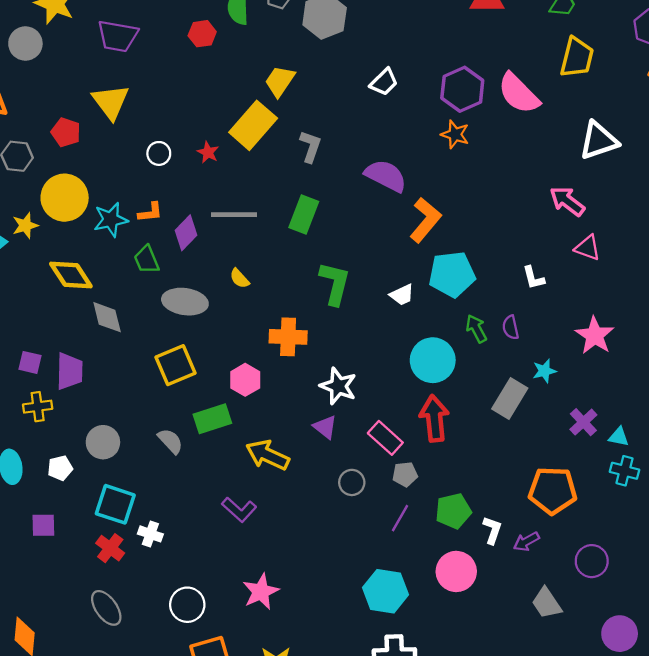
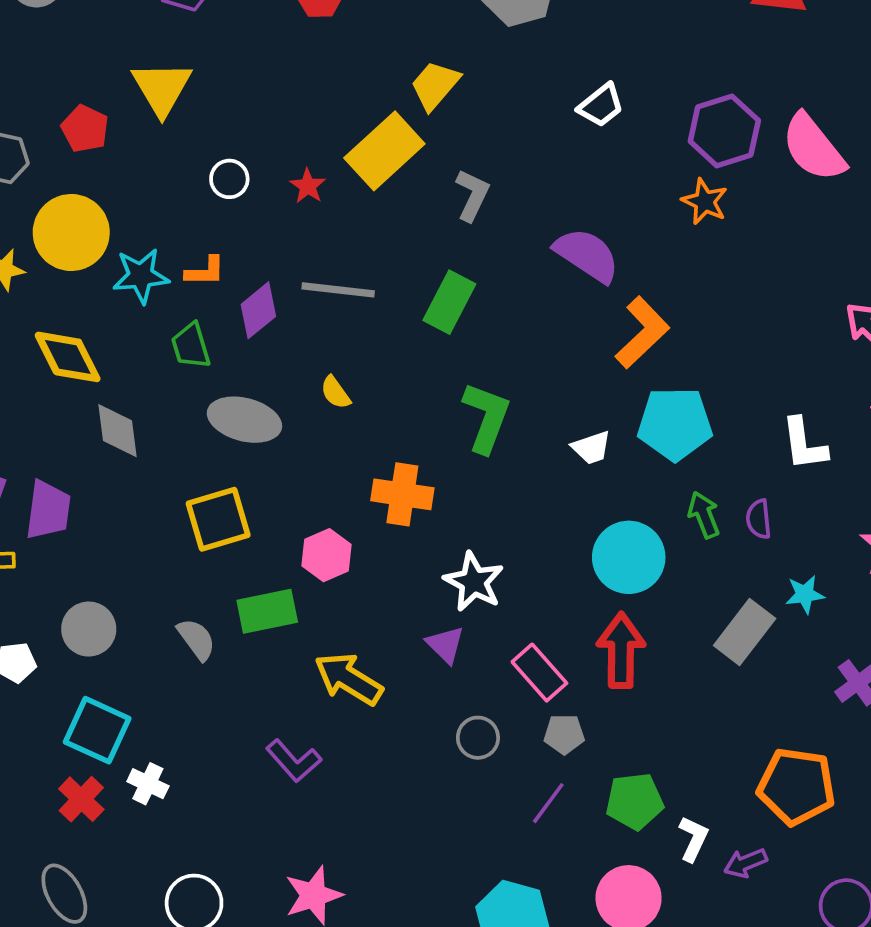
white L-shape: (534, 278) -> (804, 444), size x1.4

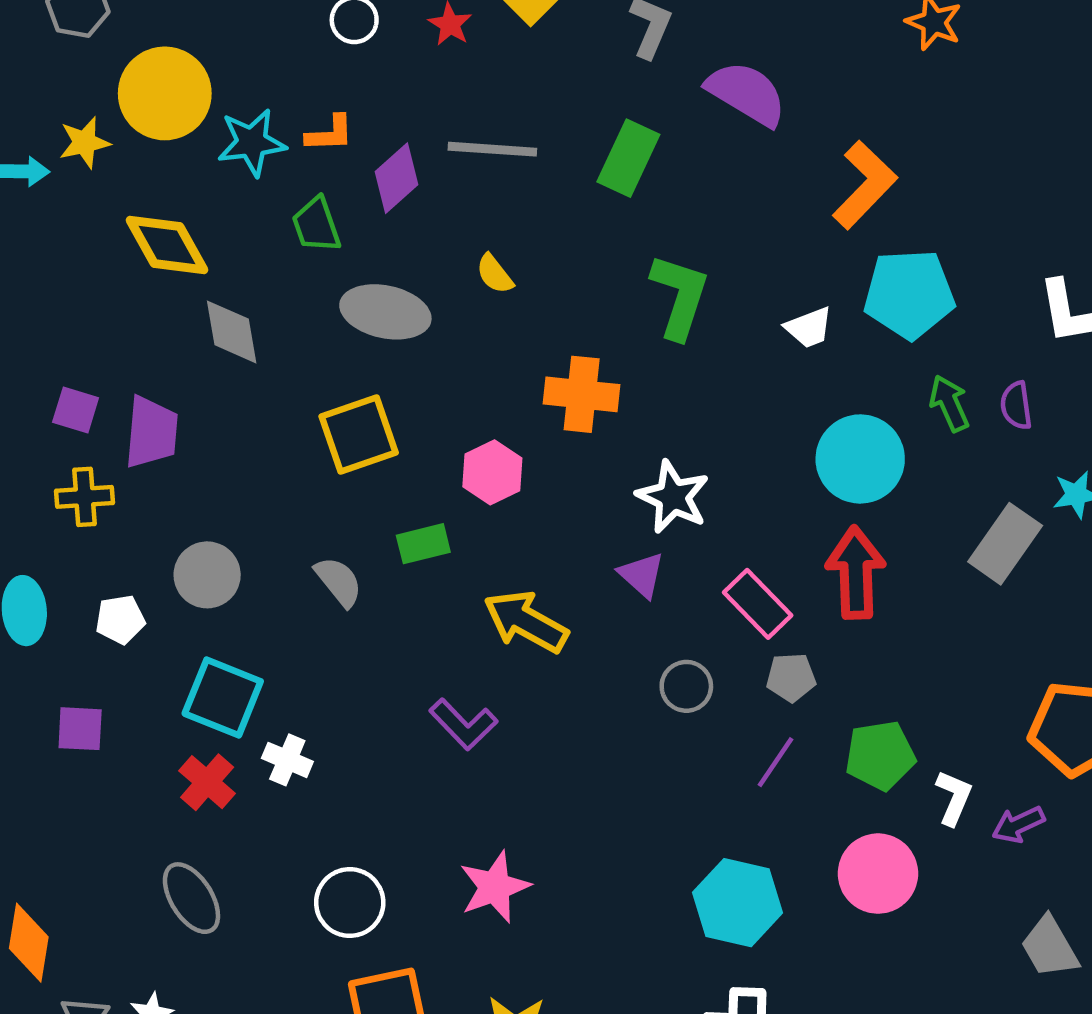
purple semicircle: (587, 255) -> (746, 93), moved
green rectangle: (267, 611) -> (423, 544), size x0.7

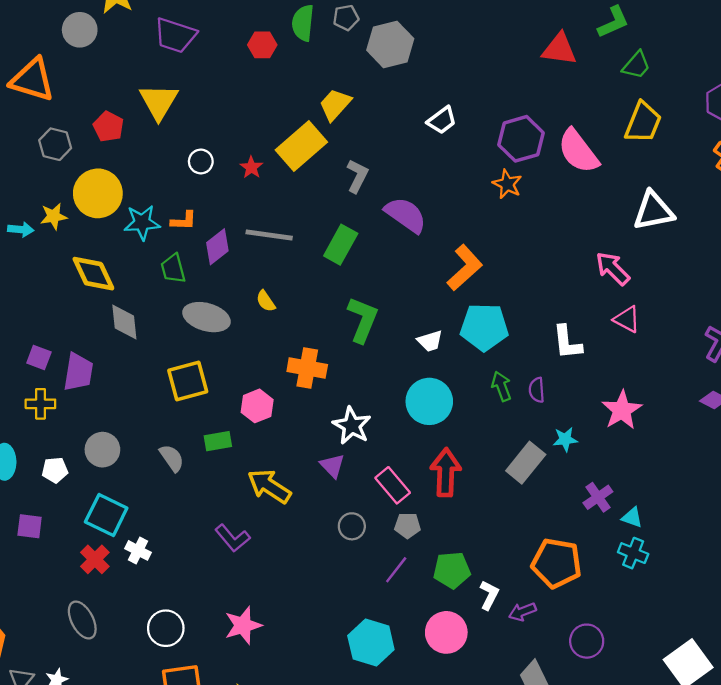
cyan circle: (860, 459) -> (429, 401), moved

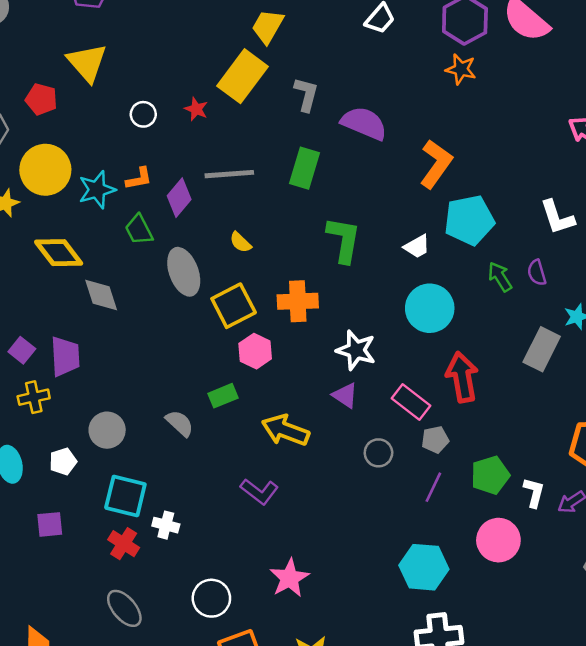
gray ellipse: (206, 317) -> (184, 272), turned 66
purple square: (39, 358) -> (22, 350), turned 30
yellow square: (188, 381) -> (234, 306), moved

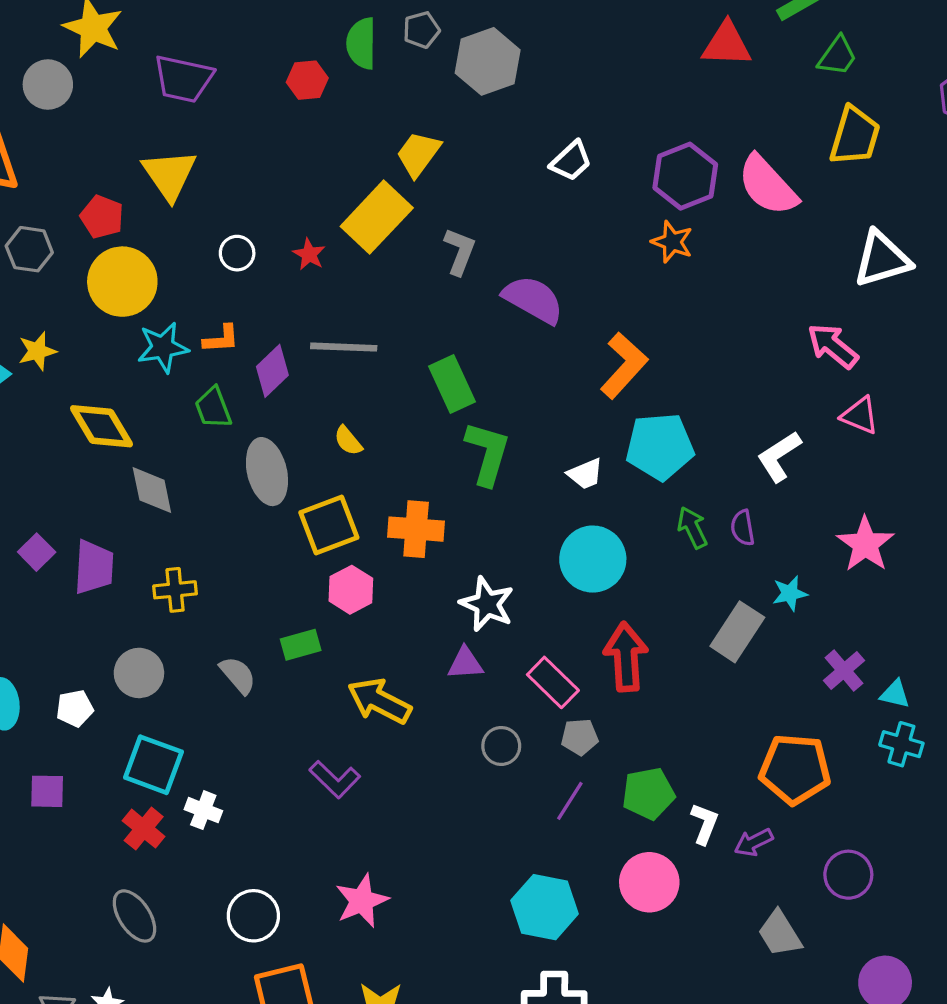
green rectangle: (305, 168) -> (452, 384), moved, turned -48
yellow circle: (45, 170) -> (122, 282), moved
white L-shape: (557, 217) -> (779, 456), turned 69
purple triangle: (345, 395) -> (465, 663), turned -44
yellow cross: (34, 397) -> (175, 590), moved

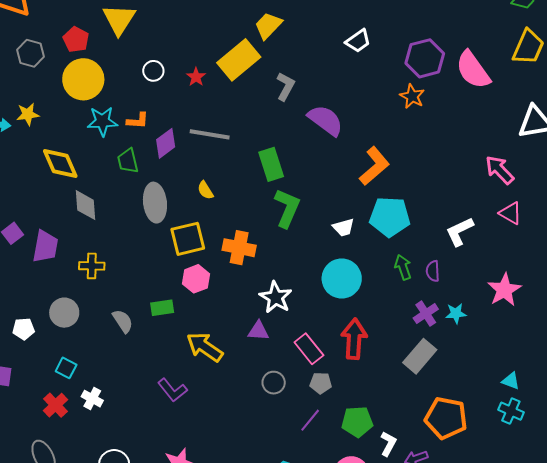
gray rectangle: (737, 632) -> (420, 356), moved
purple cross: (844, 670) -> (426, 314), moved
cyan square: (153, 765) -> (66, 368), size x0.6

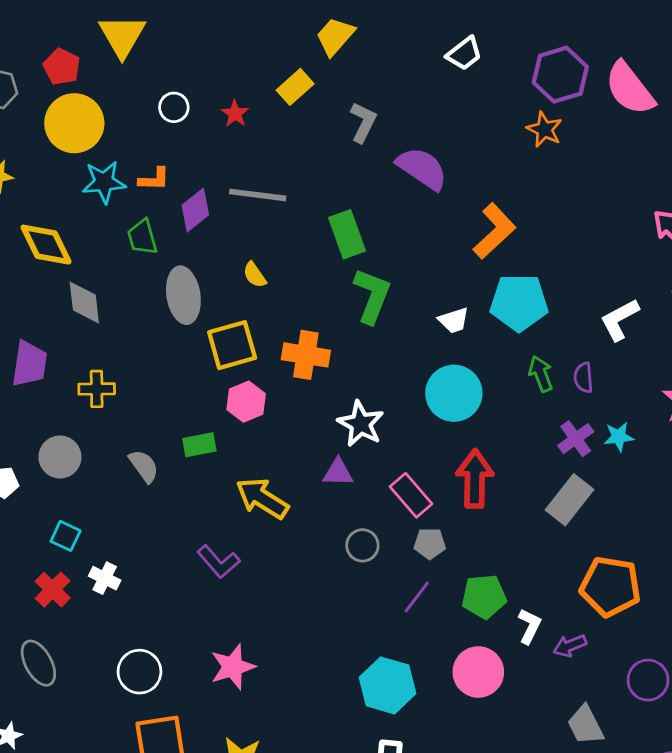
yellow rectangle: (239, 60) -> (295, 87), size x0.6

